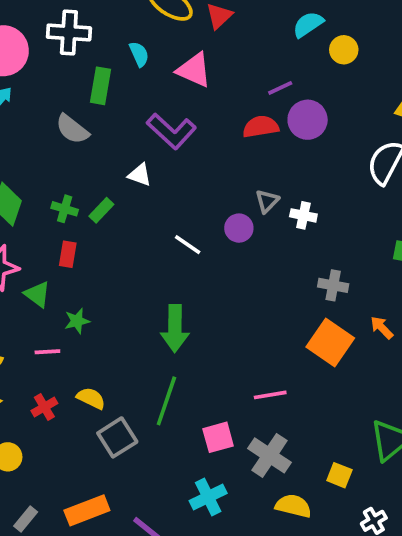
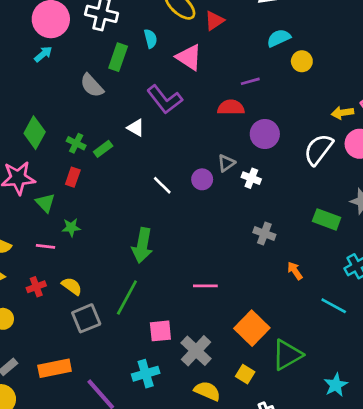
purple circle: (308, 120) -> (265, 134), moved
orange square: (330, 342) -> (252, 328), moved
pink line: (270, 395) -> (205, 286), moved

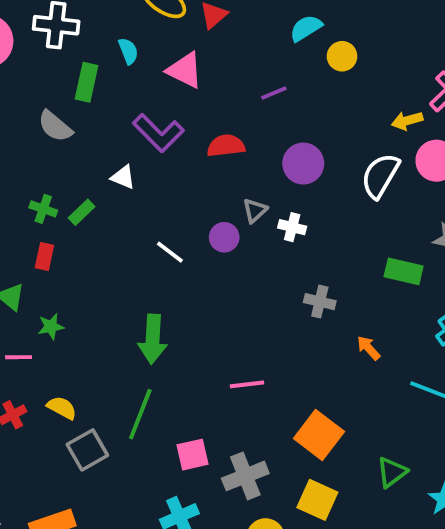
red semicircle: (231, 107) -> (226, 146), moved
gray cross: (196, 351) -> (245, 476), turned 32
green triangle: (287, 355) -> (392, 472), moved, size x0.7
yellow square: (245, 374) -> (317, 500), size x1.5

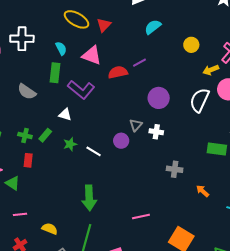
yellow circle: (342, 56) -> (191, 45), moved
green rectangle: (86, 82) -> (55, 73), moved
red semicircle: (226, 146) -> (118, 72), moved
green star: (51, 327) -> (70, 144), moved
yellow semicircle: (62, 408) -> (50, 229), moved

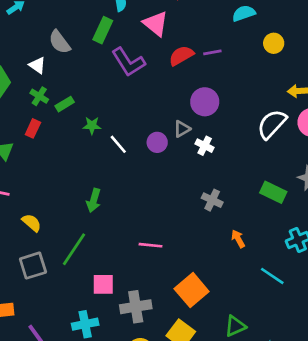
yellow circle: (191, 45) -> (274, 43), moved
red semicircle: (118, 72) -> (181, 56), turned -36
purple circle: (159, 98) -> (205, 102), moved
white triangle: (65, 115) -> (37, 65), moved
green arrow: (89, 198) -> (94, 200), size x0.7

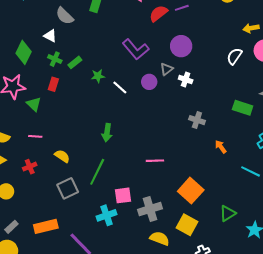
purple L-shape: (128, 62) -> (136, 49), moved
white semicircle: (272, 124) -> (234, 56), size x0.7
cyan cross: (85, 324) -> (107, 215), moved

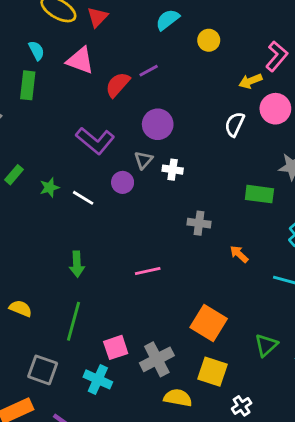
pink line: (155, 161) -> (148, 271), moved
gray square: (68, 188) -> (43, 370), moved, turned -35
cyan cross: (107, 215) -> (98, 379), turned -36

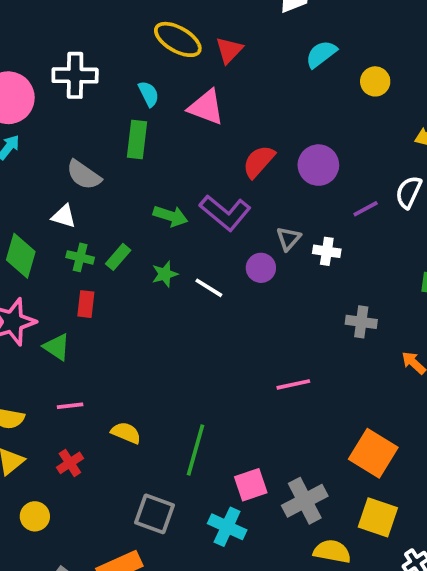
purple line: (149, 71) -> (366, 209), moved
red semicircle: (118, 85) -> (259, 161), moved
purple circle: (158, 124) -> (318, 165), moved
green arrow: (77, 264) -> (170, 216), moved, turned -70

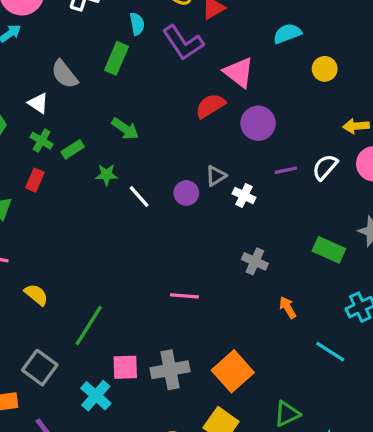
pink triangle: (206, 107) -> (239, 72), moved
purple L-shape: (225, 213) -> (183, 43), moved
gray cross: (305, 501) -> (170, 370), moved

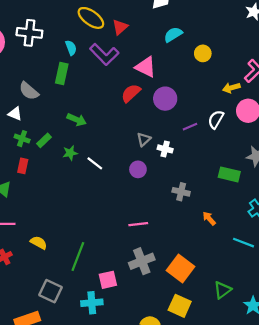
purple circle: (186, 193) -> (138, 169), moved
gray cross: (170, 370) -> (142, 261), moved
cyan cross: (96, 396) -> (92, 303), turned -35

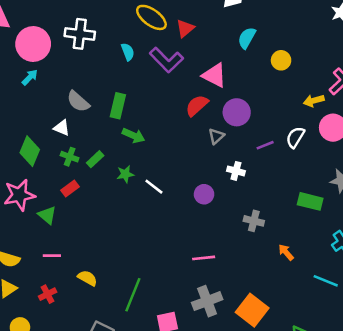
cyan semicircle: (173, 35) -> (247, 38), turned -30
green rectangle: (62, 74) -> (118, 106), moved
gray triangle: (144, 139) -> (216, 136), moved
red rectangle: (23, 166) -> (70, 189), turned 40

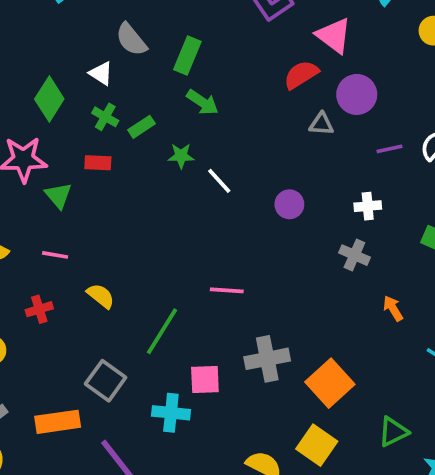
gray triangle: (216, 136) -> (321, 124), turned 36
white cross: (236, 171) -> (368, 206), moved, turned -30
red rectangle: (70, 189) -> (98, 163), turned 30
pink line: (204, 258) -> (227, 290), moved

